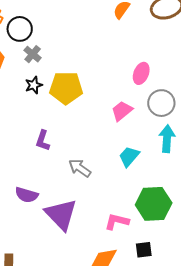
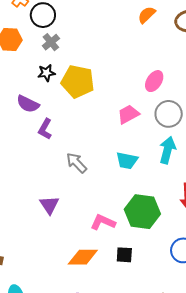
cyan trapezoid: (129, 156) -> (127, 161), turned -130
purple semicircle: (27, 195) -> (28, 104), moved
purple triangle: (61, 214) -> (49, 205), size x0.6

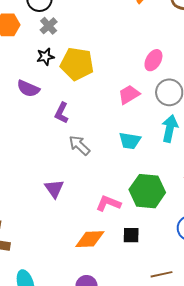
purple L-shape: (45, 129) -> (62, 113), moved

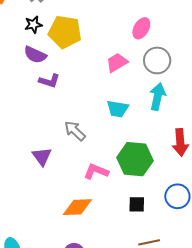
purple semicircle: (28, 89) -> (35, 55), moved
purple L-shape: (62, 113) -> (49, 81), turned -100
gray arrow: (79, 145) -> (75, 131), moved
black square: (131, 235) -> (137, 204), moved

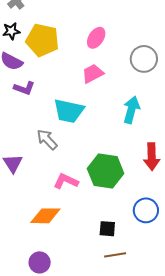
pink ellipse: (141, 28) -> (96, 38), moved
gray circle: (157, 60) -> (144, 59), moved
cyan trapezoid: (118, 109) -> (69, 111), moved, size x1.4
black square: (137, 204) -> (107, 229), moved

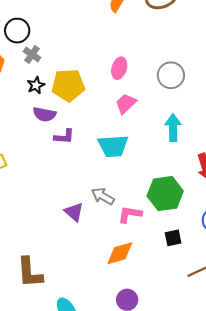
gray arrow: (47, 139) -> (103, 196), moved
black square: (107, 229) -> (173, 238), moved

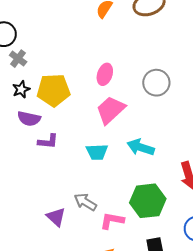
pink trapezoid: (126, 104) -> (111, 110), size x1.4
cyan arrow: (173, 128) -> (141, 147), moved, turned -72
cyan trapezoid: (113, 146) -> (97, 152), size x0.7

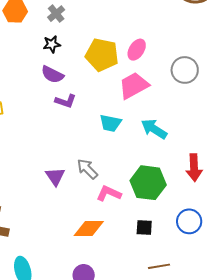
yellow pentagon: (53, 90) -> (102, 55), moved

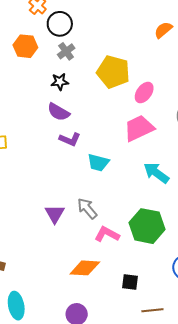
yellow pentagon: (102, 55) -> (113, 72), moved
cyan trapezoid: (110, 123) -> (98, 163), moved
black square: (144, 228) -> (130, 282), moved

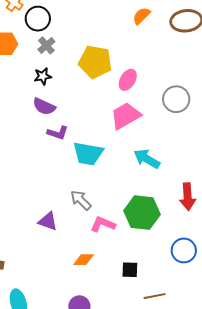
cyan trapezoid: (98, 163) -> (88, 154), size x1.4
purple triangle: (55, 214) -> (48, 221), moved, turned -35
orange diamond: (85, 268) -> (84, 260), size x0.7

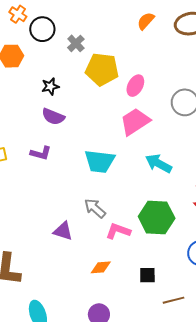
gray cross: (46, 45) -> (76, 43), moved
purple L-shape: (58, 133) -> (41, 153), moved

